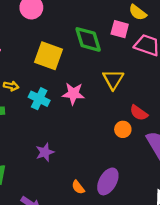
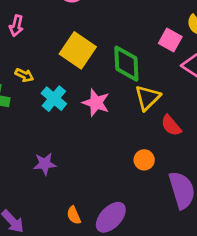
green diamond: (88, 39) -> (126, 64), moved
red semicircle: (139, 113) -> (171, 126), moved

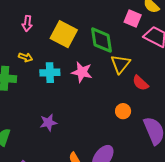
pink arrow: (16, 26) -> (27, 23), moved
cyan cross: (54, 99) -> (50, 73), turned -36

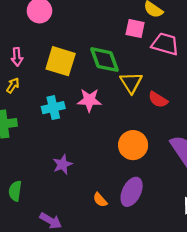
yellow arrow: (26, 57) -> (13, 85), moved, turned -64
orange circle: (123, 111) -> (133, 145), moved, size x1.6

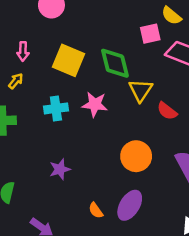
pink square: (135, 28) -> (150, 34), turned -30

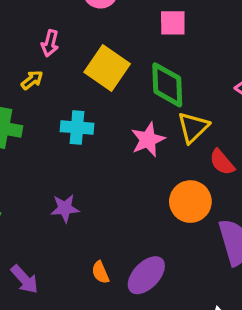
pink square: (150, 34) -> (173, 23), moved
pink star: (95, 104) -> (148, 140), moved, turned 30
orange circle: (136, 156) -> (190, 202), moved

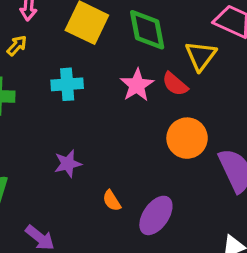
yellow triangle: (193, 127) -> (201, 56), moved
red semicircle: (222, 162) -> (175, 84), moved
orange semicircle: (100, 272) -> (112, 201), moved

